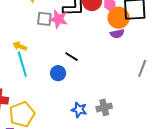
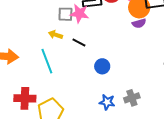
yellow arrow: (20, 46) -> (56, 35), moved
black line: (71, 57) -> (79, 43), moved
blue circle: (58, 73) -> (102, 66), moved

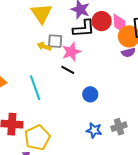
pink star: (79, 13) -> (71, 52), moved, turned -30
yellow arrow: (56, 35) -> (44, 46), moved

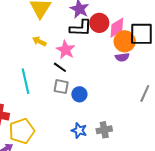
pink diamond: (120, 24) -> (117, 28), turned 55
gray square: (55, 41) -> (61, 87), moved
pink star: (71, 52) -> (66, 50), turned -30

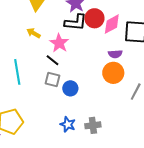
orange circle: (125, 41) -> (113, 73), moved

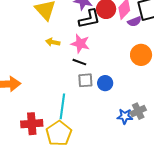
purple semicircle: (115, 54) -> (134, 22), moved
cyan line: (17, 72) -> (62, 106), moved, turned 35
blue star: (68, 124) -> (125, 116), moved

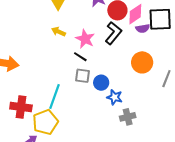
black L-shape: (89, 19) -> (113, 33), moved, turned -50
blue star: (125, 116) -> (115, 97), moved

